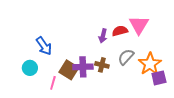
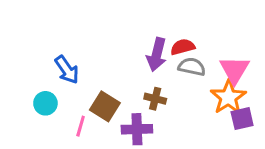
pink triangle: (139, 25) -> (234, 70), moved
purple arrow: (103, 36) -> (157, 55), size x1.5
gray semicircle: (126, 57) -> (192, 67), moved, turned 60
purple cross: (83, 67) -> (137, 129), moved

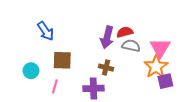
blue arrow: (67, 70) -> (46, 31), moved
brown square: (105, 106) -> (62, 60), moved, turned -30

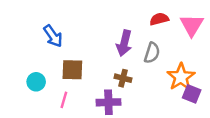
red semicircle: (125, 32) -> (159, 19), moved
gray semicircle: (131, 46) -> (152, 53), turned 96
pink triangle: (160, 48) -> (192, 25), moved
purple square: (165, 81) -> (192, 94), turned 35

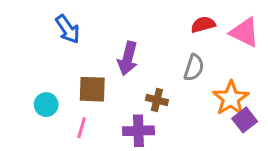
pink triangle: (192, 25) -> (245, 32), turned -35
blue arrow: (53, 36) -> (68, 29), moved
purple arrow: (124, 43) -> (128, 58), moved
purple square: (192, 94) -> (245, 120), turned 30

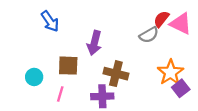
red semicircle: (203, 25) -> (161, 19), moved, turned -36
gray semicircle: (194, 68) -> (149, 35), moved, turned 42
brown cross: (157, 100) -> (116, 74), size x1.5

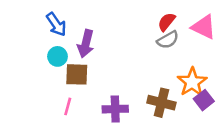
red semicircle: (161, 19) -> (167, 22), moved
purple arrow: (94, 43) -> (86, 44), moved
brown cross: (116, 74) -> (161, 103), moved
cyan circle: (34, 77) -> (57, 56), moved

